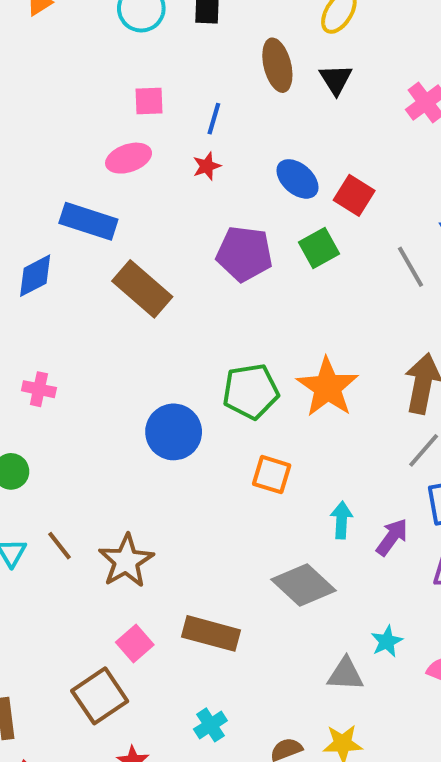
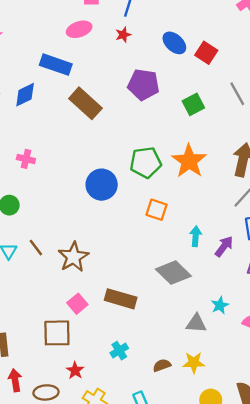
green square: (319, 248) -> (193, 104), moved
brown square: (100, 696) -> (57, 333), turned 32

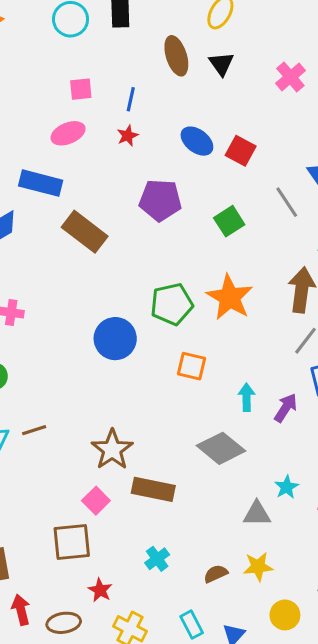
brown line: (36, 248) -> (34, 430), turned -66
brown star: (73, 257) -> (112, 450), moved

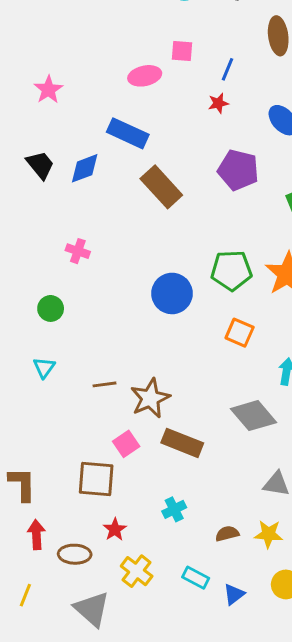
pink ellipse: (68, 133) -> (145, 76), moved
brown line: (34, 430) -> (104, 384), moved
cyan rectangle: (192, 625) -> (196, 578), turned -45

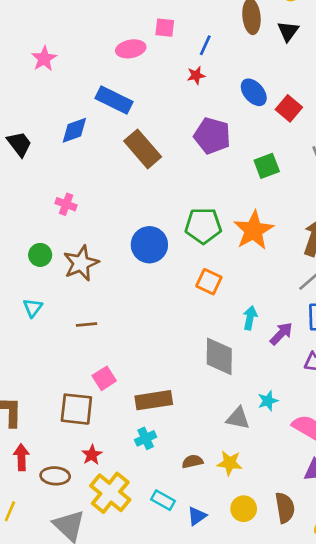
black trapezoid: (40, 165) -> (19, 144), moved
brown star: (150, 398) -> (81, 263), moved
gray diamond: (254, 416) -> (219, 356), turned 39
brown rectangle: (182, 443) -> (154, 400), moved, turned -32
yellow cross: (137, 571) -> (110, 493), size x1.4

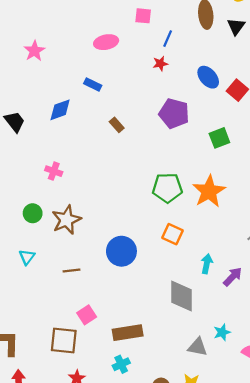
pink square: (165, 28) -> (143, 16), moved
blue rectangle: (114, 100) -> (93, 85), size x0.6
brown rectangle: (143, 149) -> (117, 125), size x0.5
blue circle: (149, 245) -> (121, 251), moved

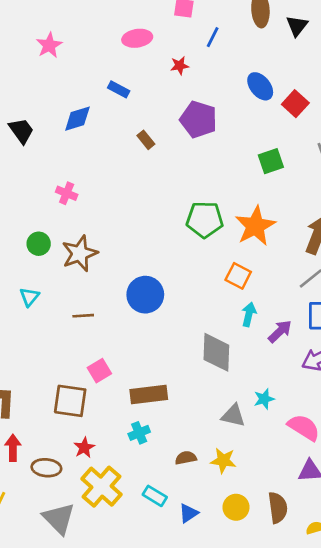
red star: (160, 64) -> (180, 66), moved
purple pentagon: (174, 113) -> (199, 119), moved
orange square: (172, 234) -> (238, 276), moved

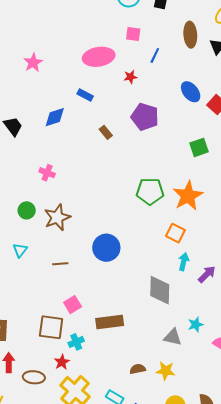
pink ellipse: (137, 38) -> (99, 57), size x1.4
cyan cross: (139, 433) -> (76, 342), moved

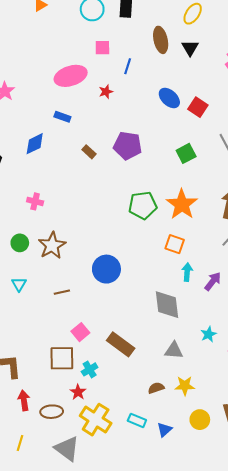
purple pentagon: (145, 117) -> (128, 146), moved
brown rectangle: (110, 322) -> (121, 344), turned 52
gray triangle: (173, 337) -> (174, 350), moved

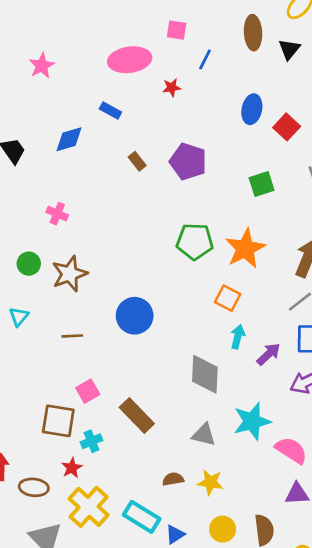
blue ellipse: (169, 98) -> (252, 109), turned 50
cyan star: (209, 334) -> (252, 421), size x1.8
cyan rectangle: (137, 420) -> (142, 517), size x1.5

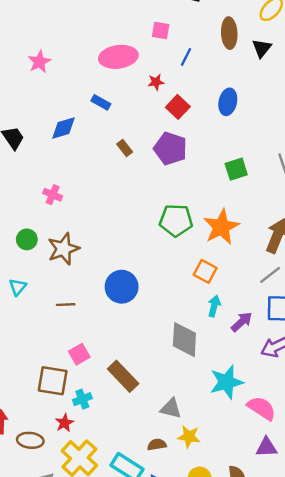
red square: (287, 127) -> (178, 107), moved
gray triangle: (204, 435) -> (171, 408), moved
brown semicircle: (173, 479) -> (157, 445), moved

